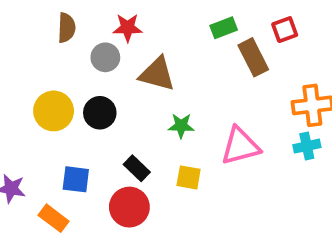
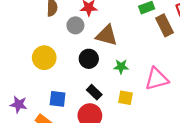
black circle: (100, 113) -> (89, 59), moved

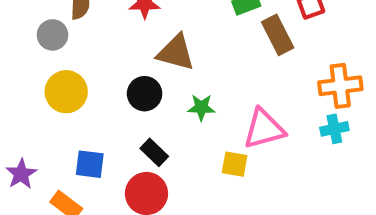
gray circle: (75, 25) -> (52, 35), moved
yellow square: (126, 98) -> (235, 164), moved
purple star: (19, 104) -> (21, 174), turned 30

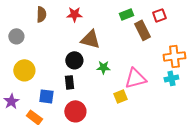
gray circle: (52, 35) -> (16, 36), moved
yellow circle: (66, 92) -> (24, 70), moved
black rectangle: (154, 152) -> (69, 82), moved, turned 40
yellow square: (235, 164) -> (120, 96), turned -32

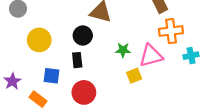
orange cross: (174, 56) -> (171, 31), moved
green star: (103, 67) -> (123, 50), moved
yellow circle: (24, 70) -> (39, 40), moved

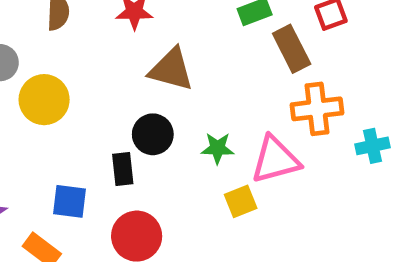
black circle: (83, 35) -> (153, 134), moved
yellow circle: (39, 40) -> (44, 100), moved
cyan cross: (191, 56) -> (373, 146), moved

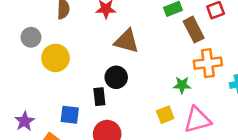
green star: (218, 148) -> (182, 85), moved
pink triangle: (275, 160) -> (197, 120), moved

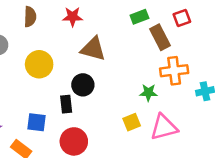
yellow circle: (56, 58) -> (39, 64), moved

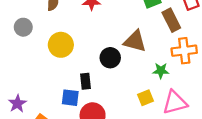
brown triangle: (93, 49) -> (135, 41), moved
black circle: (83, 85) -> (110, 58), moved
blue square: (37, 122) -> (70, 98), moved

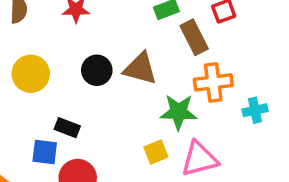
black circle: (110, 58) -> (97, 70), moved
green star: (161, 71) -> (178, 112), size x1.5
black rectangle: (86, 81) -> (67, 128), turned -63

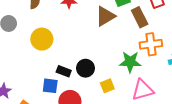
brown triangle: (140, 69) -> (105, 16), moved, turned -45
black circle: (97, 70) -> (85, 68), moved
yellow square: (156, 152) -> (107, 86), moved

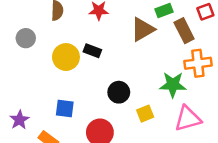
black rectangle: (64, 71) -> (92, 51), moved
blue square: (50, 86) -> (65, 109), moved

